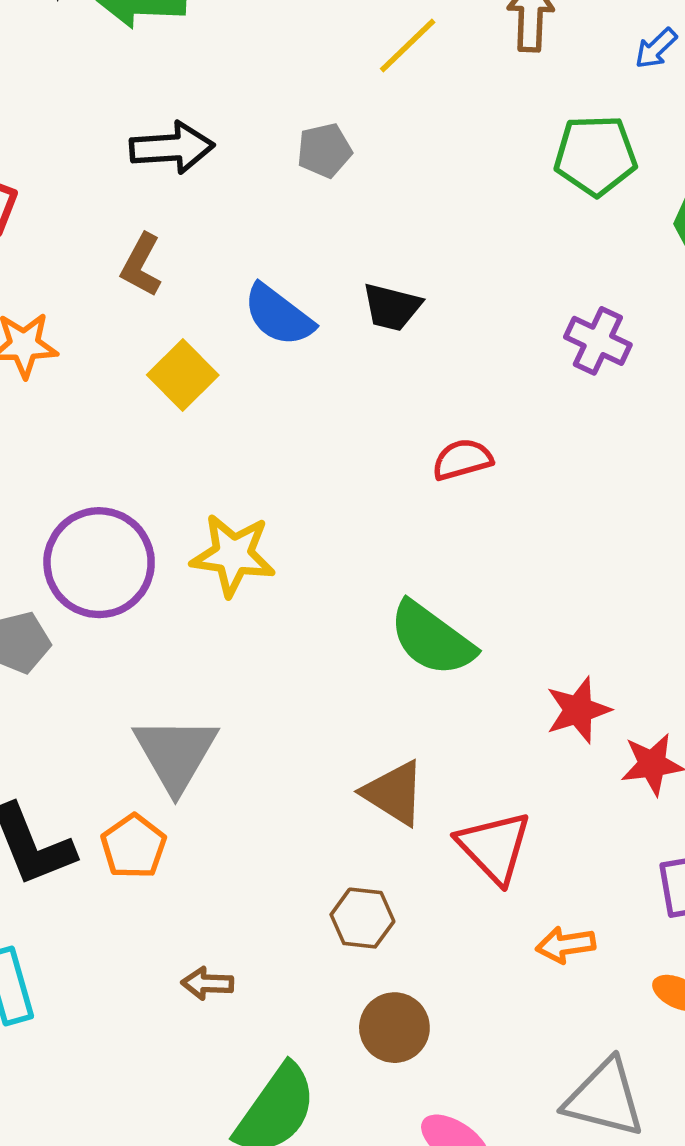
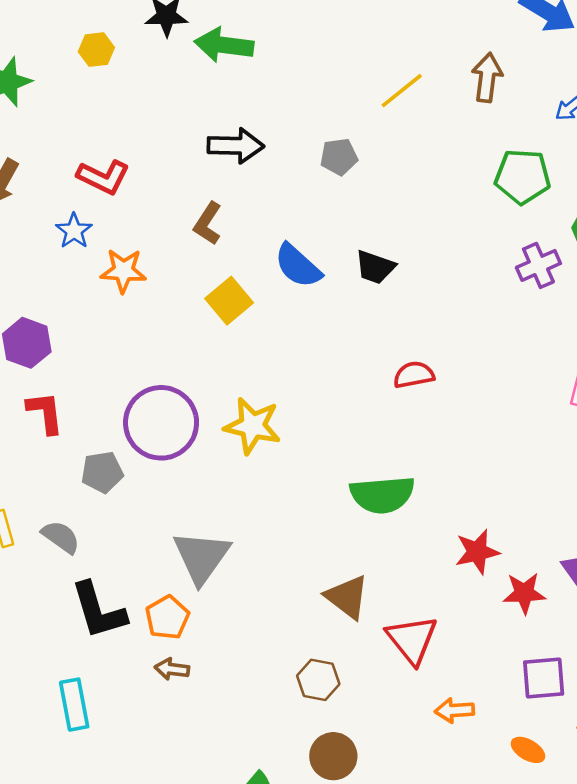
purple cross: (598, 341) -> (538, 265), moved, turned 36
green semicircle: (432, 639) -> (382, 495), turned -46
brown arrow: (207, 983) -> (172, 669), moved

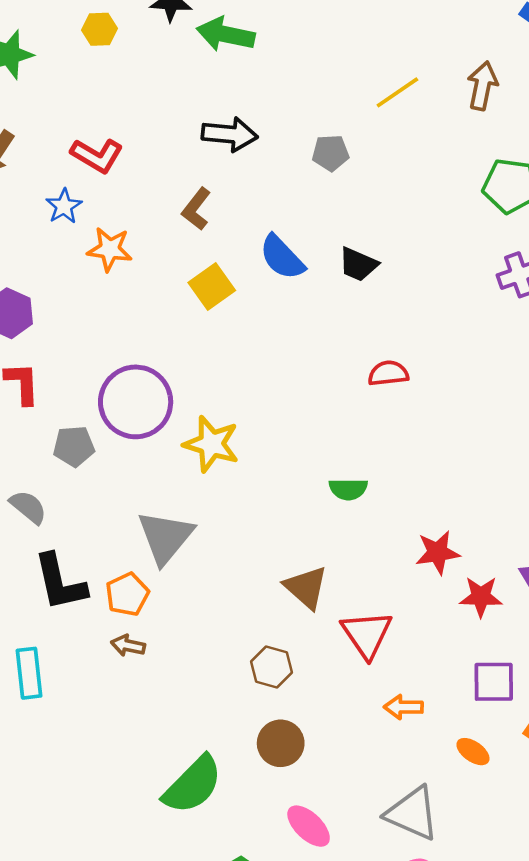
yellow star: (252, 426) -> (211, 444), moved
green semicircle: (382, 495) -> (348, 489), size x0.6

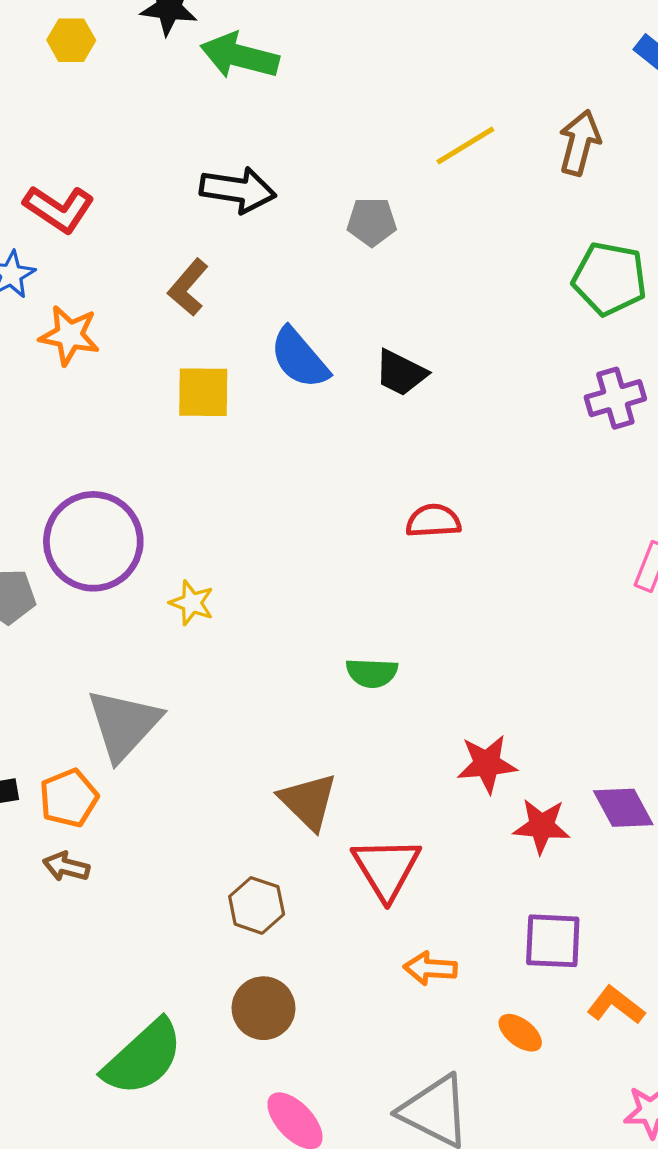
yellow square: (212, 287) -> (203, 392), turned 33
yellow star: (211, 444) -> (192, 603), size x0.6

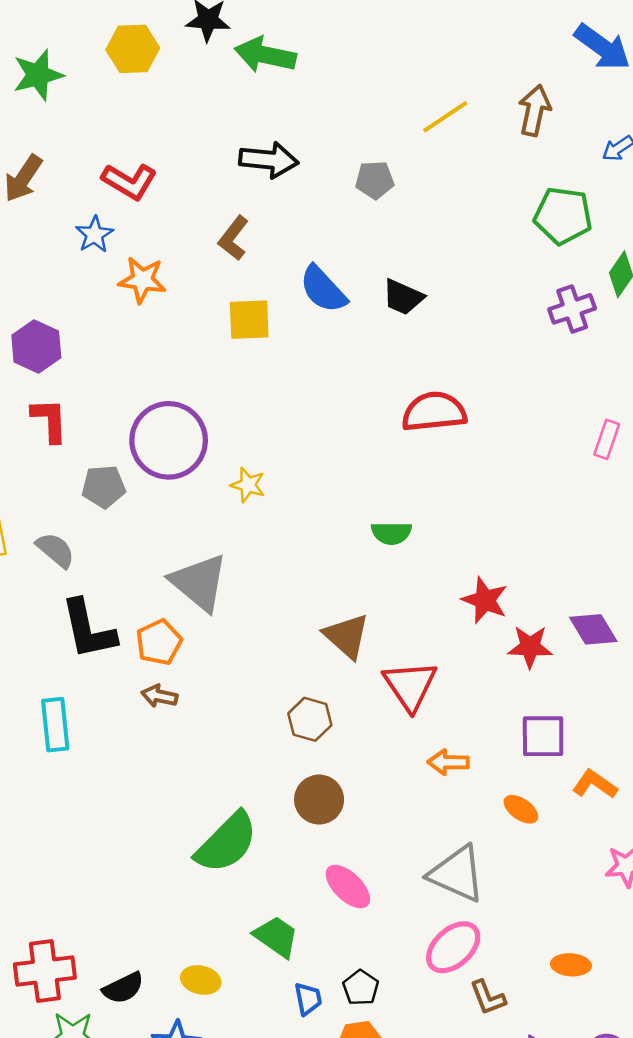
yellow hexagon: (71, 40) -> (133, 49), size x1.4
red semicircle: (433, 521) -> (434, 412), size x1.5
gray triangle: (124, 724) -> (199, 583), turned -30
red star: (487, 764) -> (485, 600), turned 30

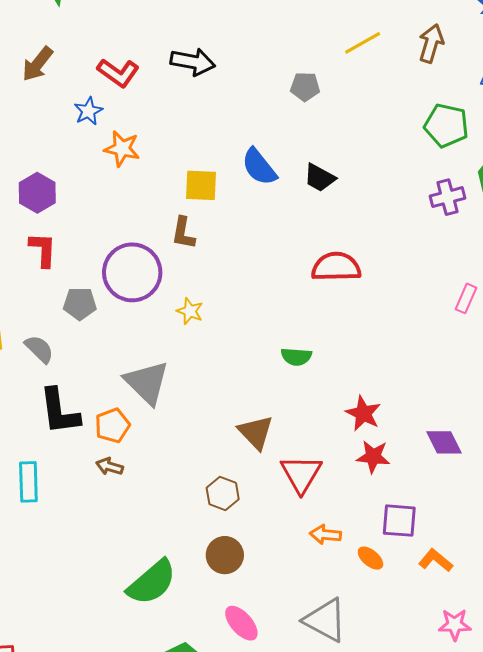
black arrow: (269, 160) -> (193, 62), moved
brown L-shape: (233, 238) -> (183, 233), moved, turned -32
red star: (530, 647) -> (373, 457), moved
orange ellipse: (521, 809) -> (370, 558), moved

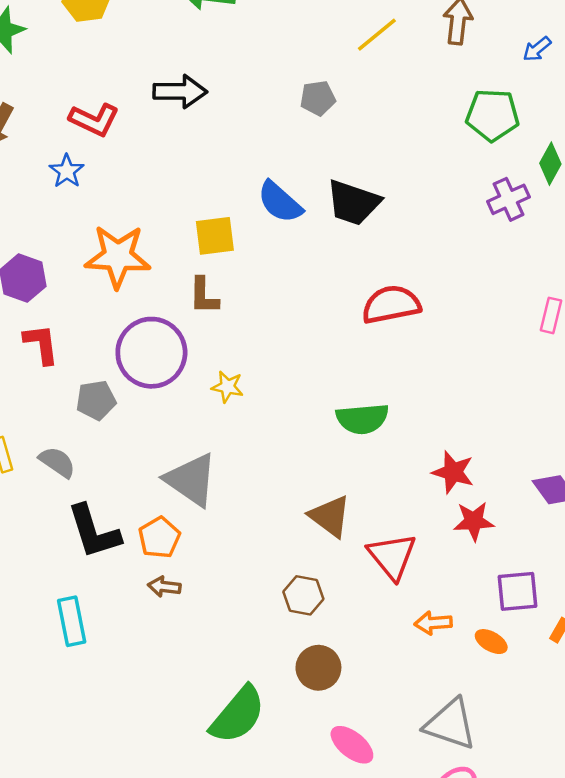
orange star: (122, 149) -> (118, 256), moved, size x1.5
black trapezoid: (320, 178) -> (353, 203), size x1.4
green semicircle: (296, 357) -> (362, 419), size x1.4

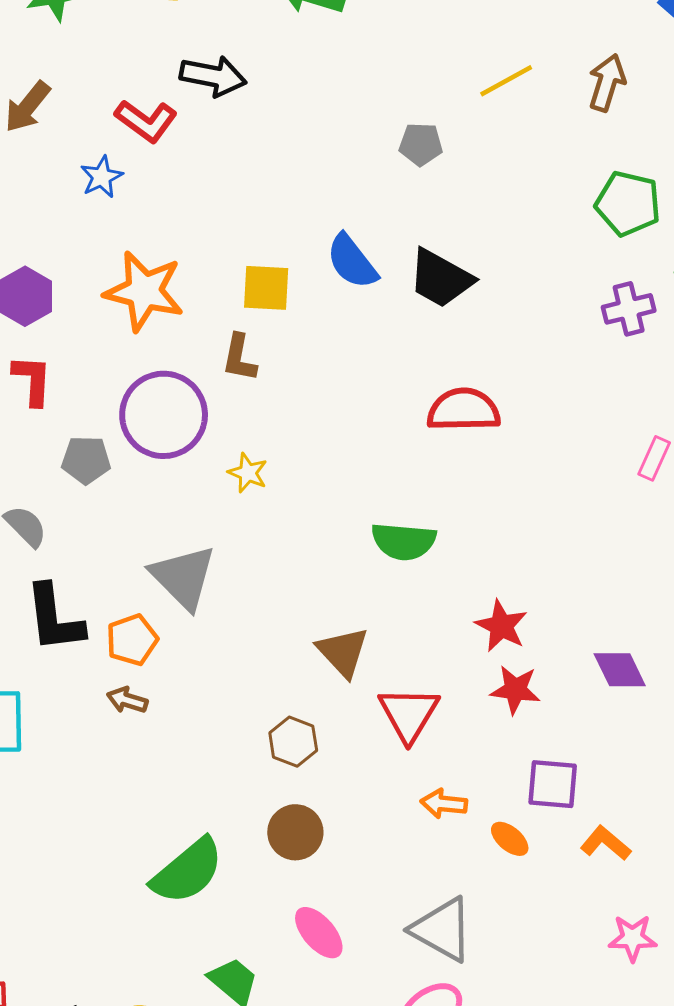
black arrow: (180, 92) -> (213, 76), moved

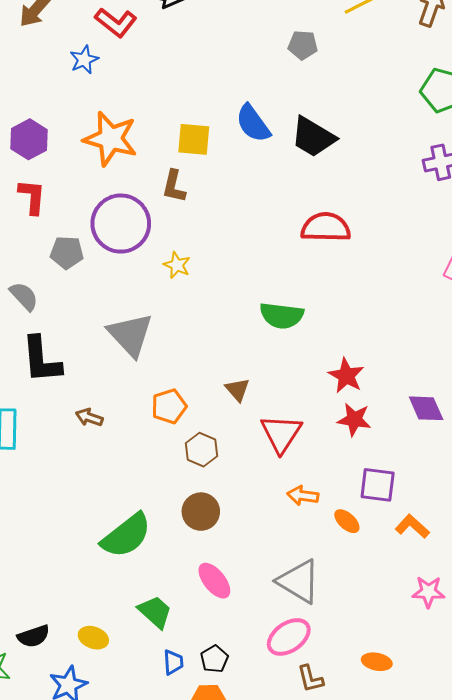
orange pentagon: (132, 640) -> (169, 406), moved
brown triangle: (343, 652) -> (237, 390), size x0.7

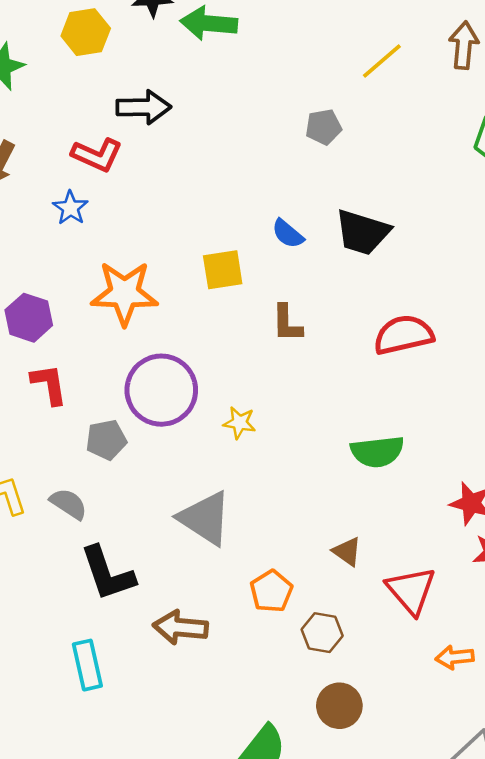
blue semicircle: (253, 123) -> (288, 234), size x0.7
brown L-shape: (174, 186) -> (287, 323), moved
brown arrow: (89, 417) -> (180, 627), size x1.6

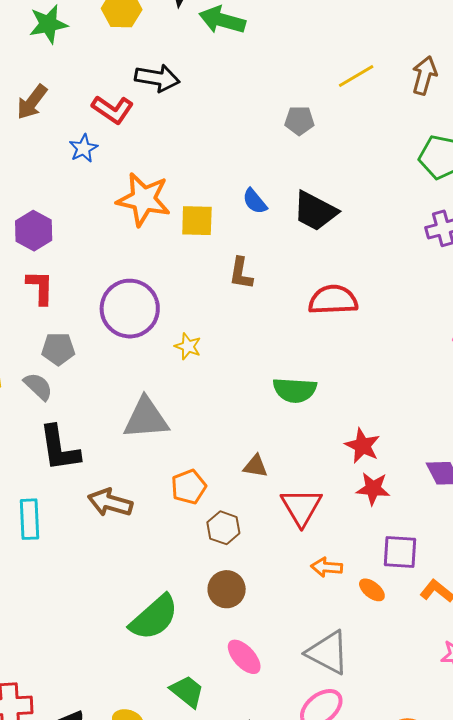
orange star: (124, 293) -> (144, 199), moved
gray pentagon: (106, 440) -> (58, 349), moved
gray triangle: (205, 518) -> (146, 418), turned -48
brown triangle: (347, 552) -> (255, 466), turned -36

